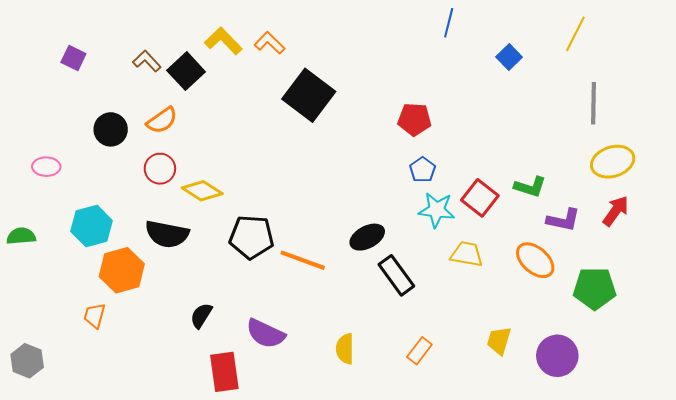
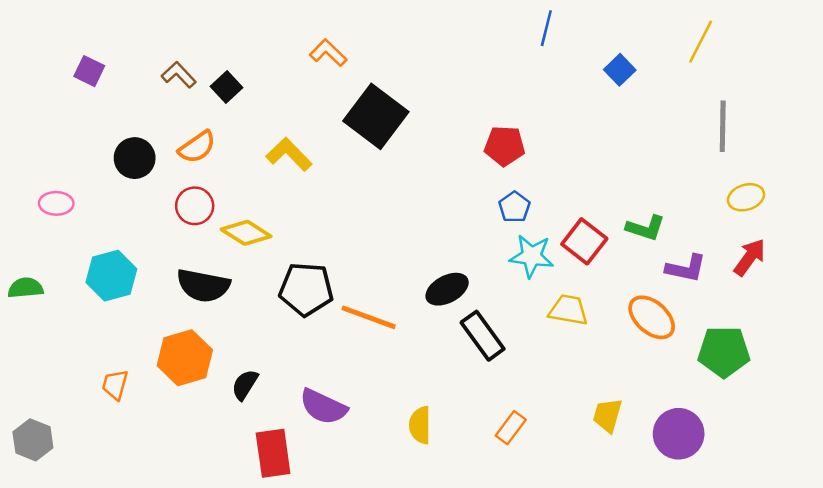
yellow L-shape: (223, 41) -> (289, 154), moved
black square: (186, 71) -> (226, 87), size x0.7
yellow ellipse: (613, 162) -> (746, 197), size x0.7
orange hexagon: (122, 270) -> (185, 358), moved

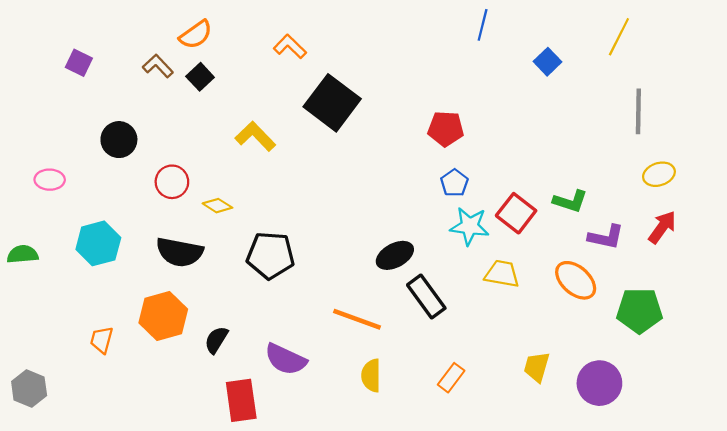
orange semicircle: (197, 147) -> (196, 35), moved
yellow diamond: (246, 233) -> (217, 206), size x0.7
orange line: (369, 317) -> (357, 319), moved

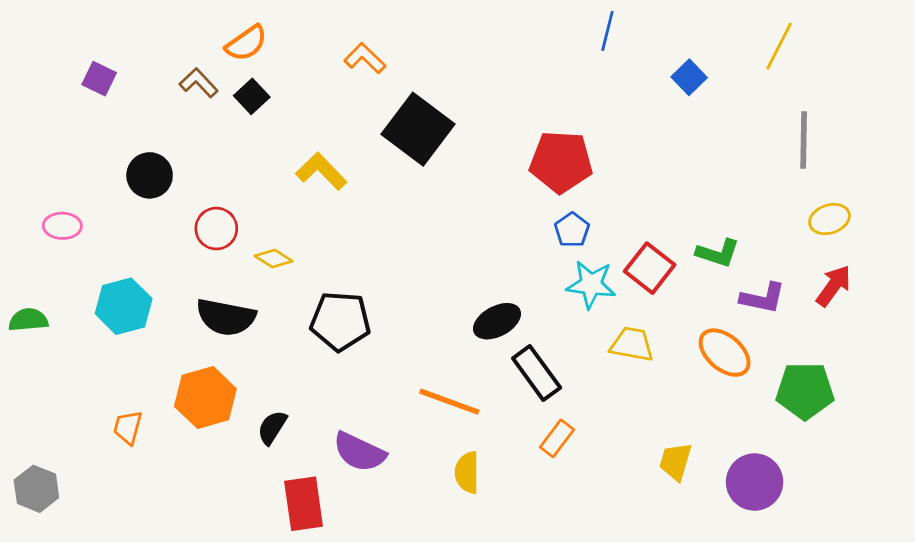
red pentagon: (446, 129) -> (561, 162), size x1.4
orange rectangle: (451, 378) -> (557, 438), moved

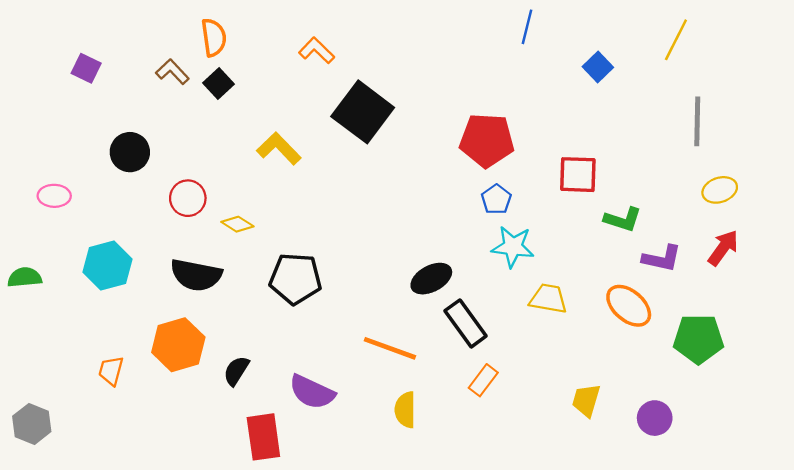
orange semicircle: (246, 43) -> (214, 37), turned -63
red square: (650, 268) -> (578, 175), moved, turned -36
purple circle: (755, 482) -> (655, 418), size x0.7

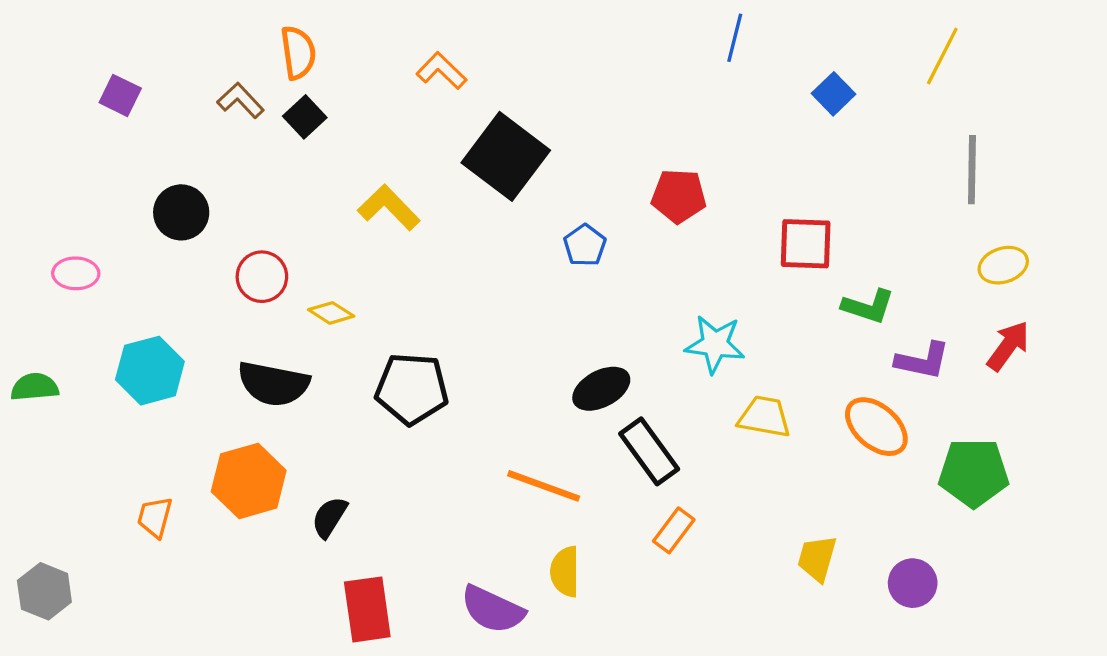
red pentagon: (487, 140) -> (679, 196), size x0.7
blue pentagon: (496, 199) -> (585, 245), moved
purple semicircle: (312, 392) -> (493, 609), moved

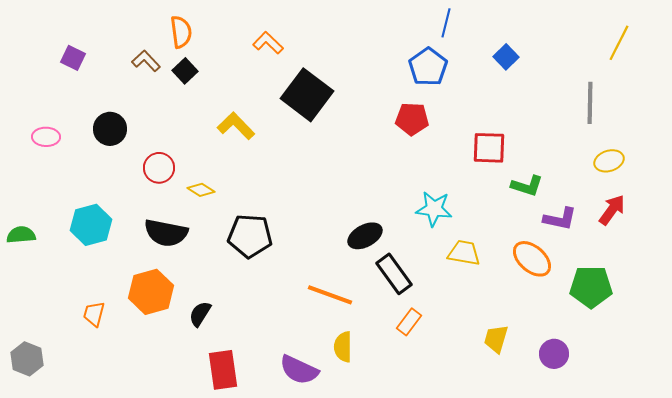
yellow line: (942, 56) -> (619, 43), moved
blue pentagon: (585, 245) -> (428, 67), moved, size x1.5
pink ellipse: (76, 273) -> (46, 137), moved

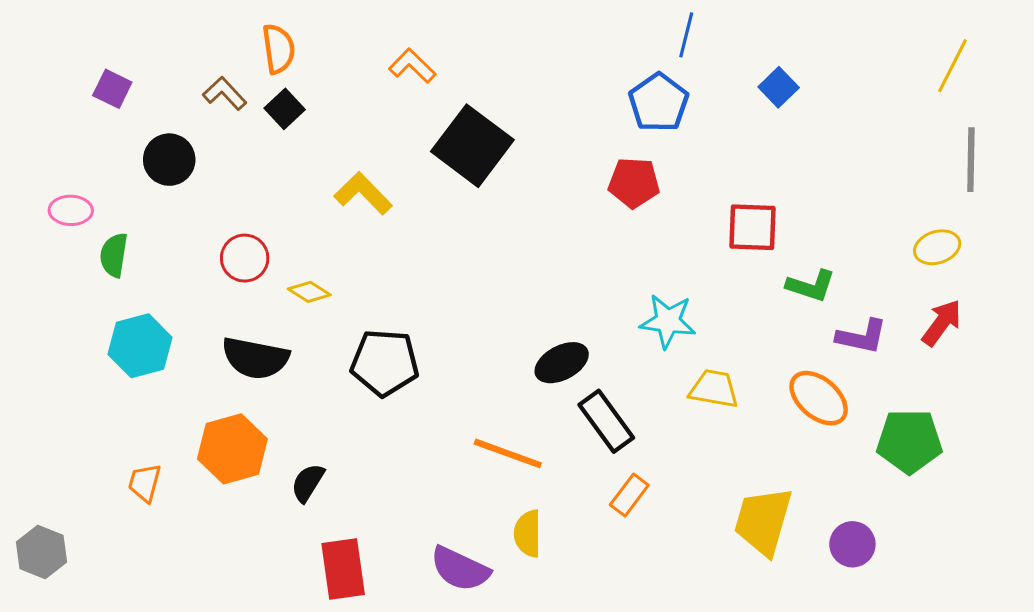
gray line: (590, 103) -> (971, 160), moved
black circle: (110, 129) -> (169, 160), moved
green semicircle: (21, 235) -> (114, 255), moved, turned -76
yellow trapezoid: (496, 339) -> (763, 521), size x1.6

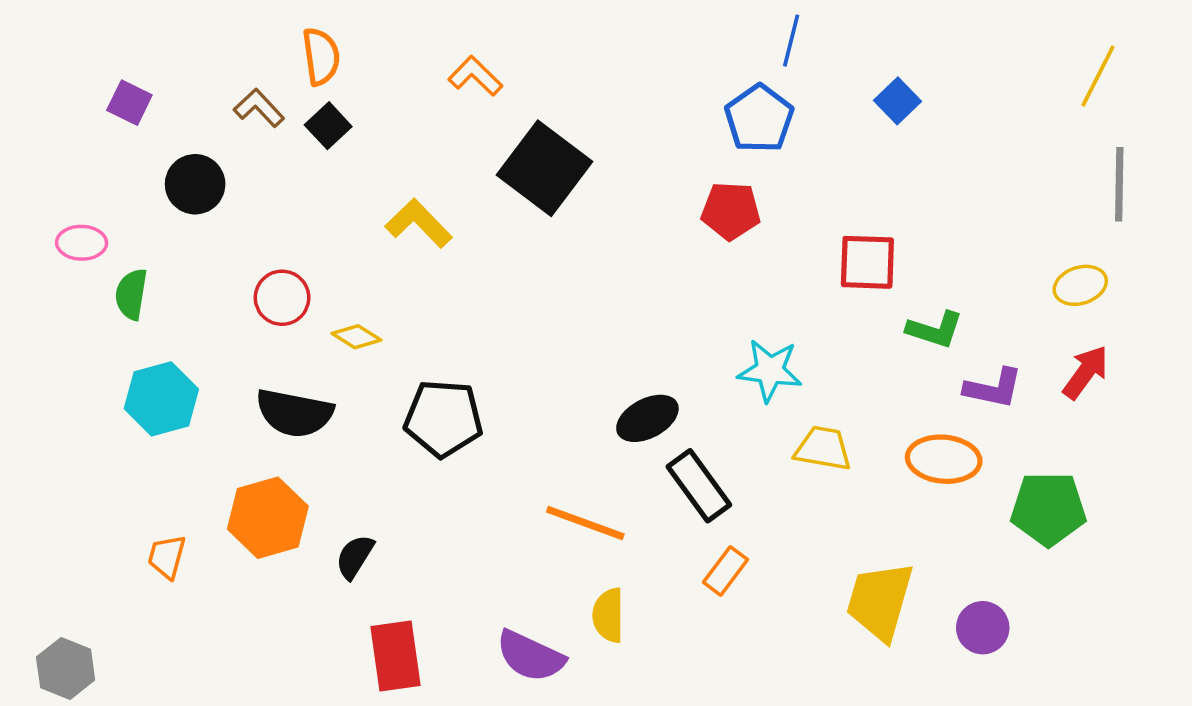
orange ellipse: (819, 398) -> (944, 459), turned -36
gray hexagon: (42, 552) -> (66, 668), moved

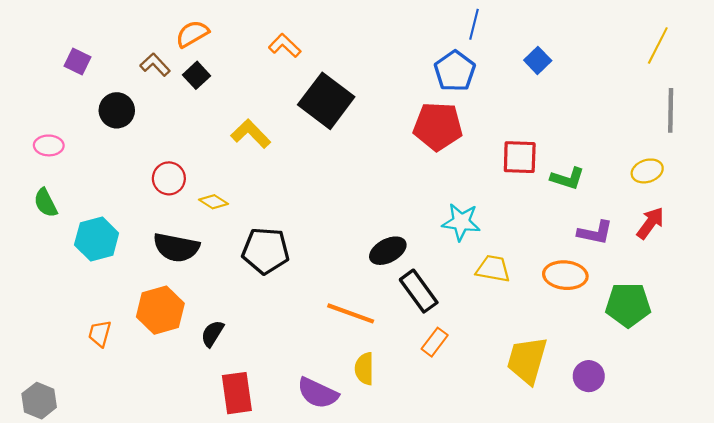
orange semicircle: (321, 56) -> (192, 34), turned -112
red pentagon: (731, 211) -> (438, 126), size x1.4
green semicircle: (131, 294) -> (46, 203), moved, turned -36
green L-shape: (935, 330) -> (567, 178), moved

